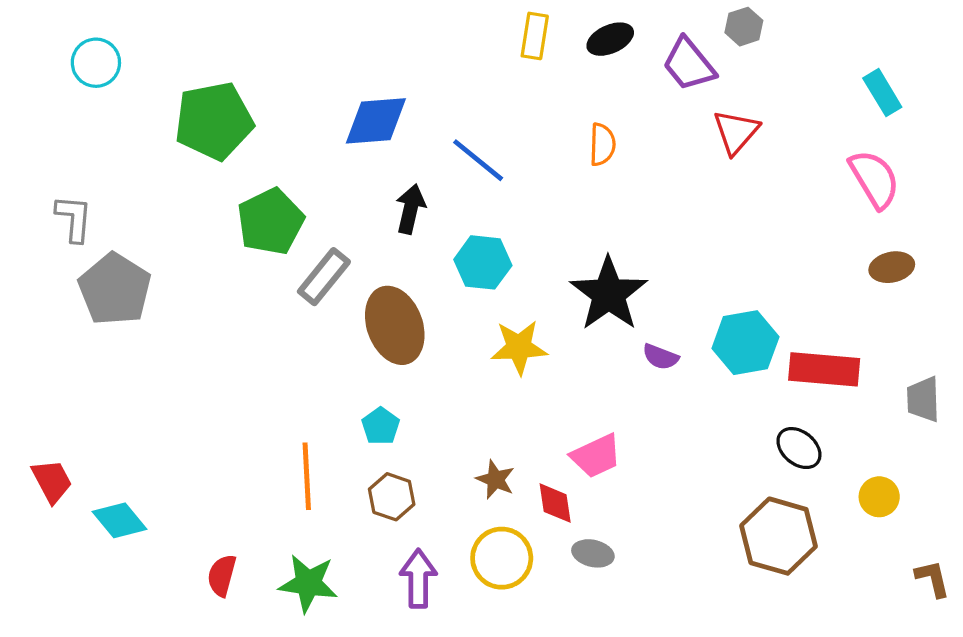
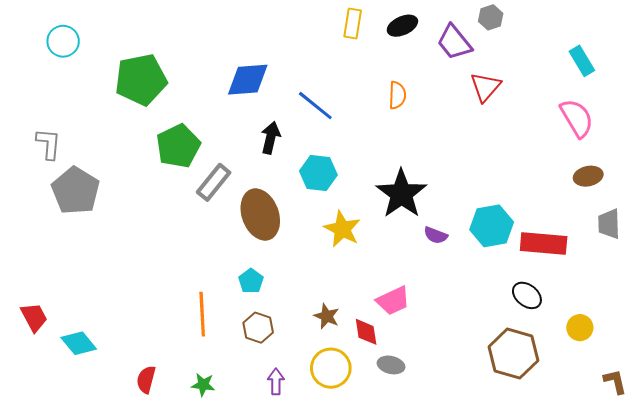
yellow star: (519, 347) -> (342, 229), turned 30
gray trapezoid: (923, 399) -> (609, 224), moved
purple arrow: (418, 579) -> (276, 382), size x0.7
green star: (308, 583) -> (203, 385), size x0.6

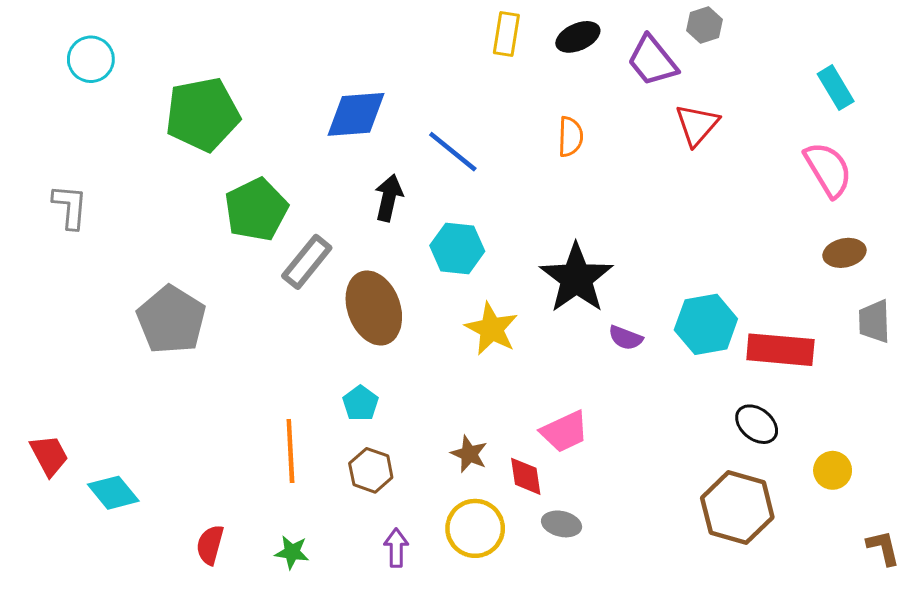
gray pentagon: (76, 191) -> (171, 320), moved

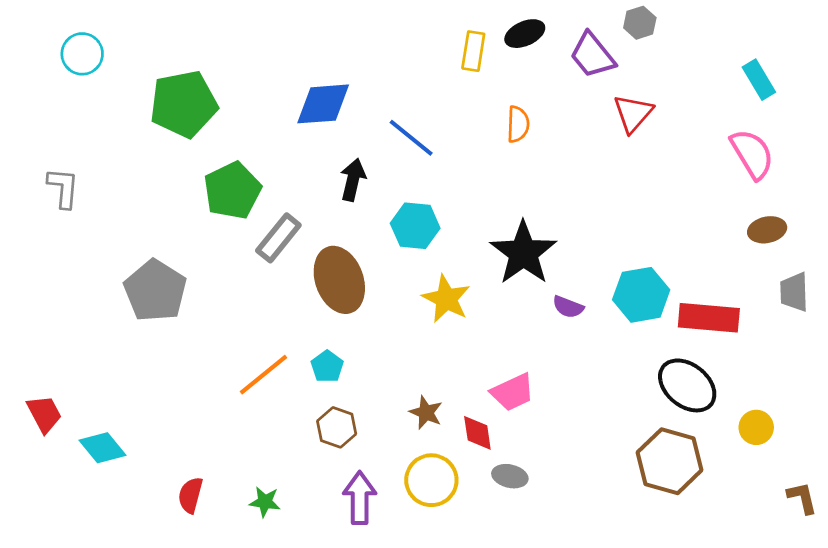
yellow rectangle: (506, 34) -> (473, 51), moved
black ellipse: (757, 424) -> (687, 385), size x1.5
orange line: (290, 451) -> (264, 375), moved, turned 54
purple arrow: (396, 548) -> (360, 498), size x1.5

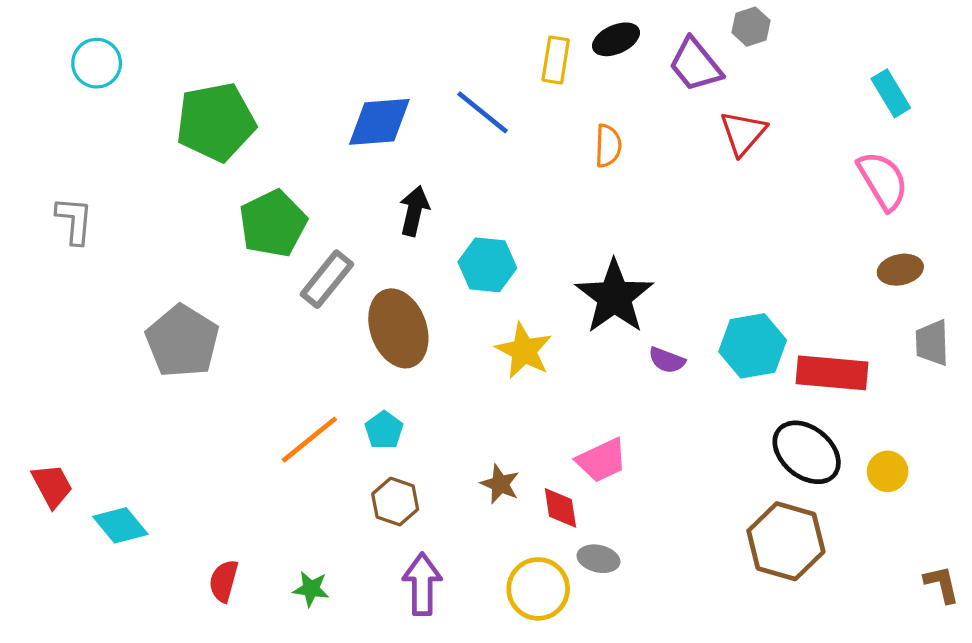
blue line: (411, 138) -> (483, 112), moved
yellow circle: (756, 427) -> (888, 471), moved
yellow circle: (431, 480) -> (538, 589), moved

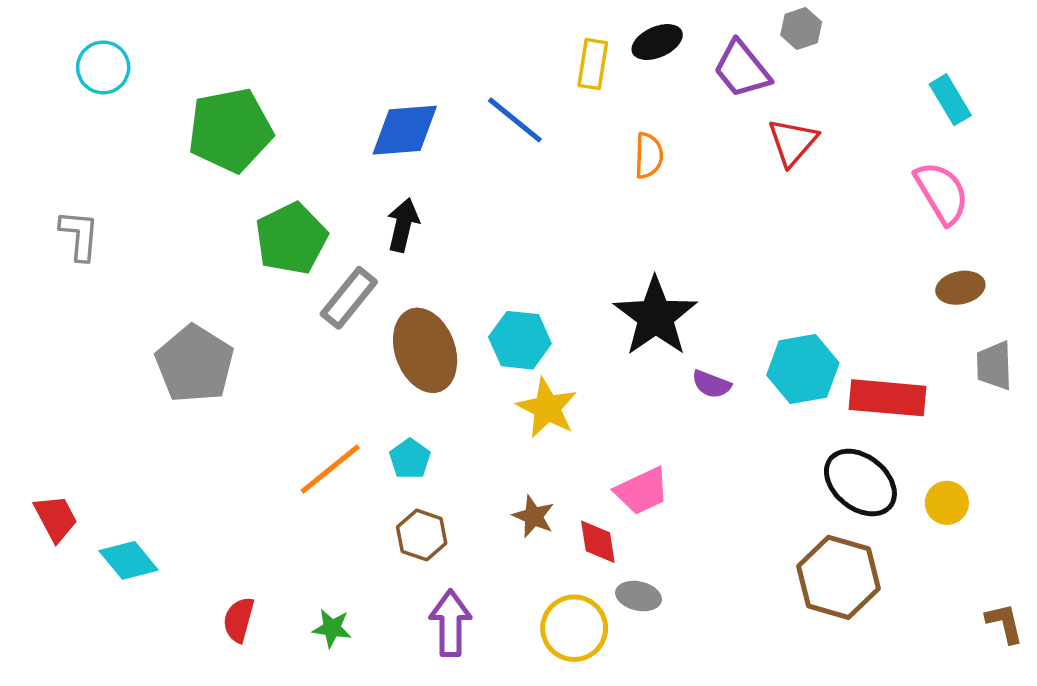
black arrow: (414, 211) -> (403, 225), moved
cyan hexagon: (487, 265) -> (520, 340), moved
yellow star: (524, 351) -> (547, 408), moved

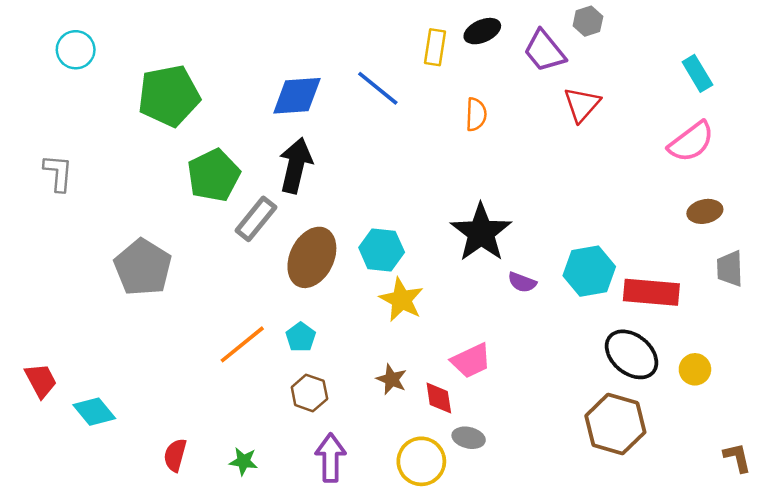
pink semicircle: (942, 193) -> (691, 142), turned 84
black arrow: (403, 225) -> (296, 165), size x1.4
brown ellipse: (425, 350) -> (312, 257), turned 46

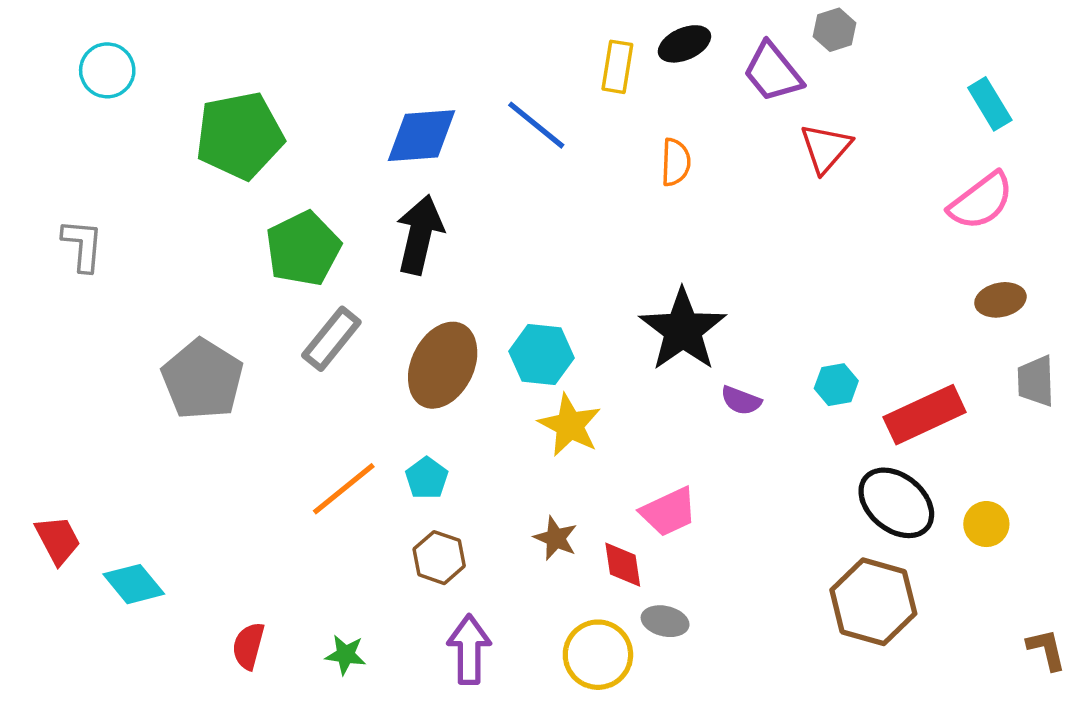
gray rectangle: (256, 219) -> (331, 339), moved
cyan hexagon: (589, 271) -> (836, 385), size x0.6
red rectangle: (651, 292) -> (925, 415), turned -30

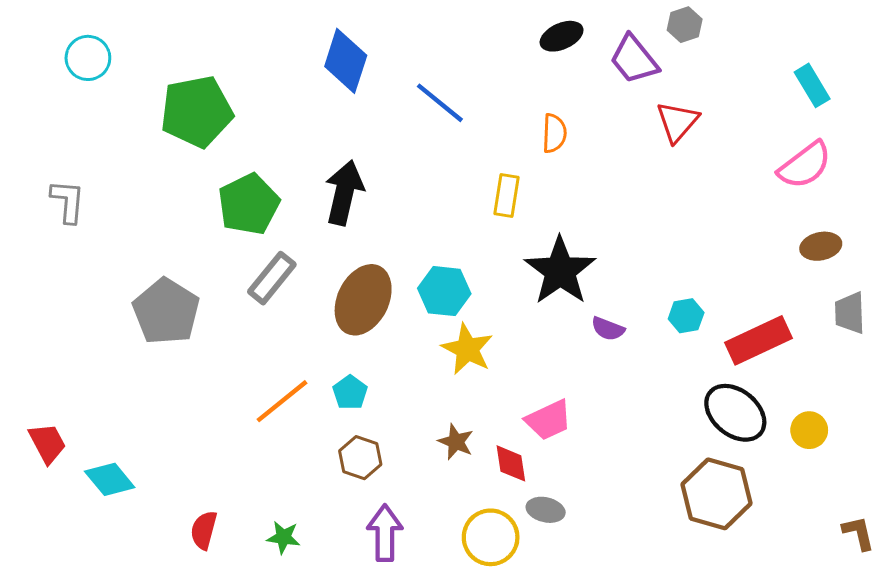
yellow rectangle: (617, 67) -> (506, 196), moved
blue diamond: (421, 136) -> (346, 61), moved, turned -68

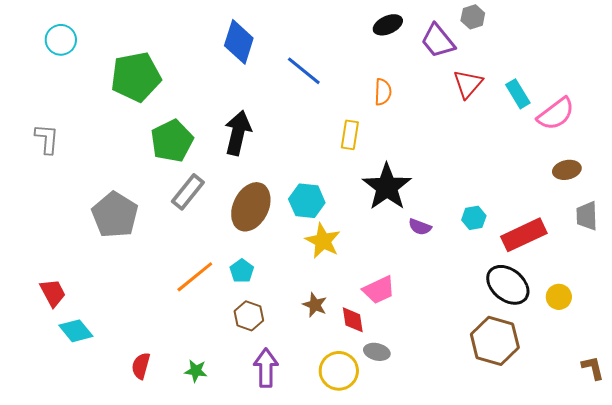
cyan rectangle: (812, 85) -> (518, 94), moved
red trapezoid: (47, 443) -> (53, 293), moved

